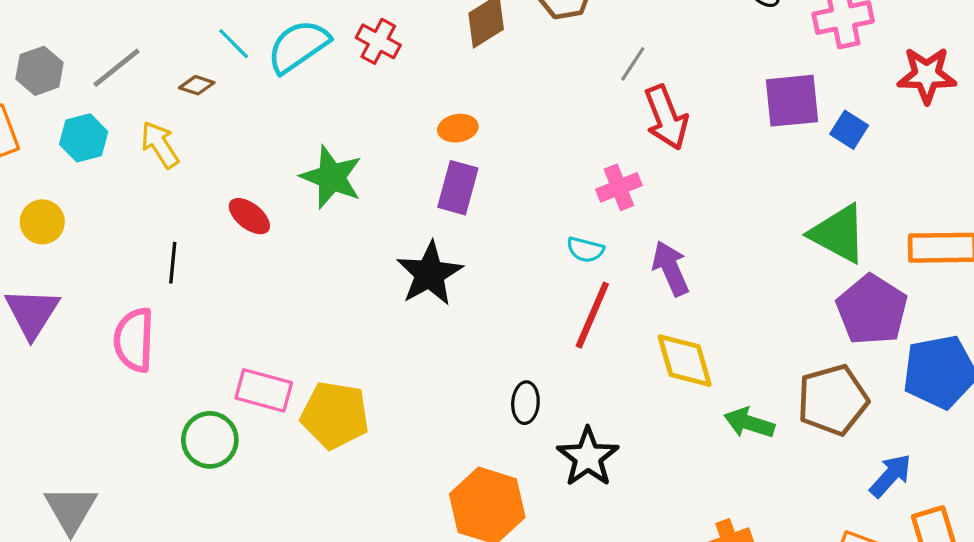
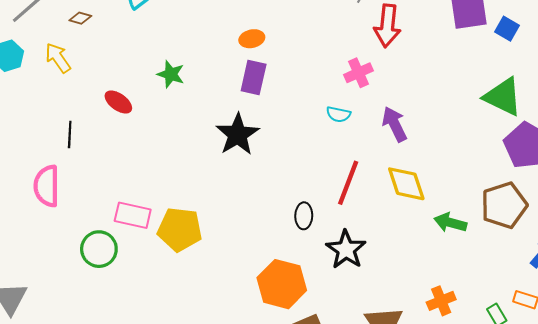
red arrow: (666, 117) -> (387, 26), turned 30
green star: (331, 177) -> (171, 74), size x0.7
red line: (592, 315) -> (348, 183), moved

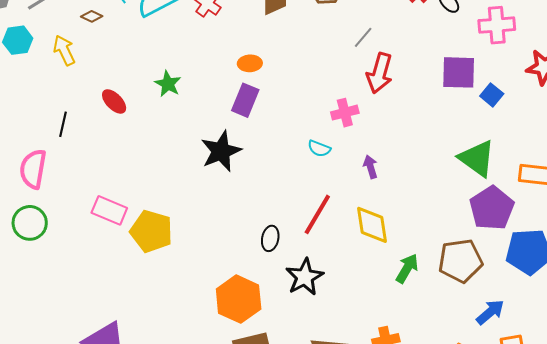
purple arrow: (395, 124) -> (370, 167), size x0.7
green arrow: (450, 223) -> (407, 268), turned 96
green circle: (99, 249) -> (30, 223), moved

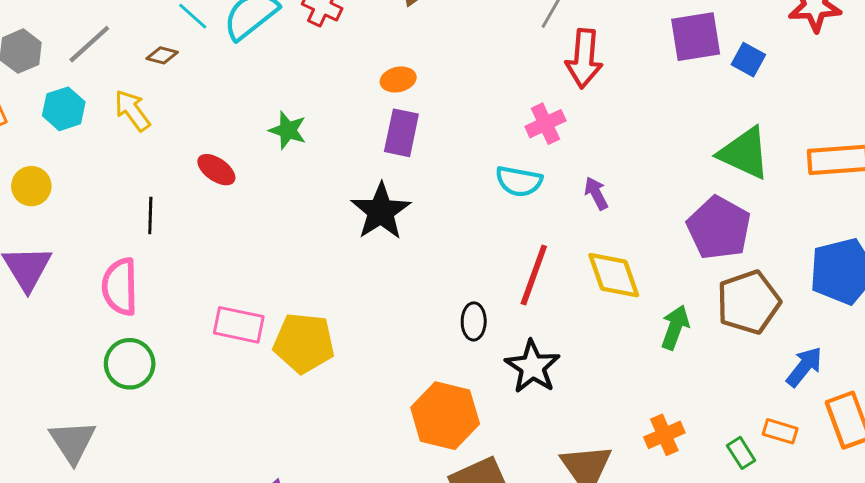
cyan semicircle: (319, 148) -> (519, 181), size x1.4
purple pentagon: (492, 208) -> (719, 228), moved

